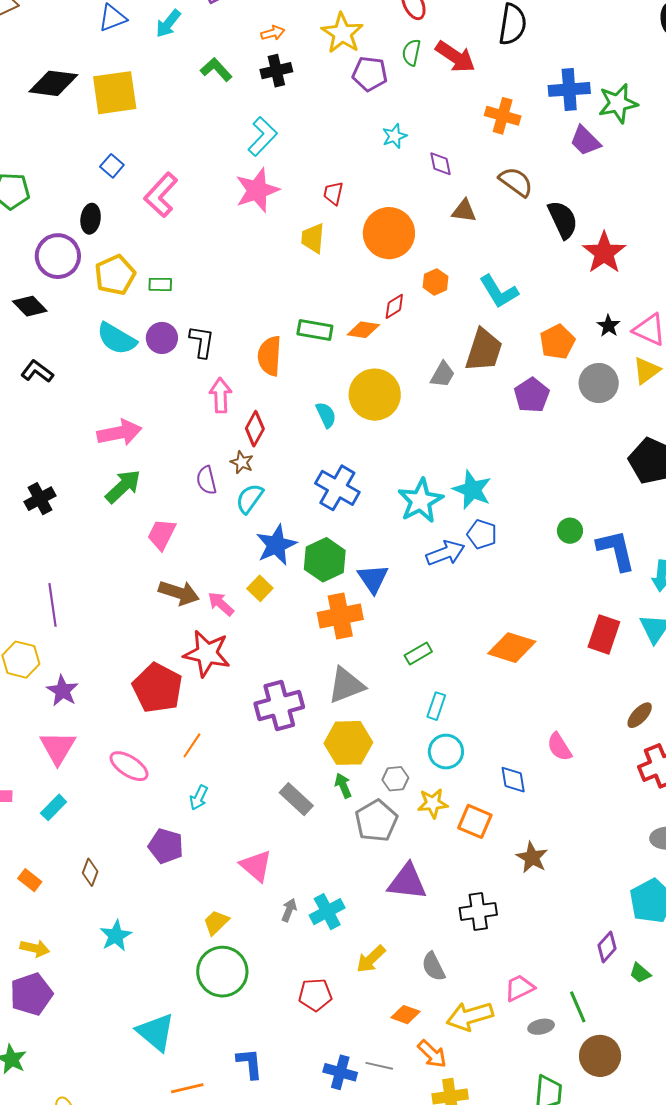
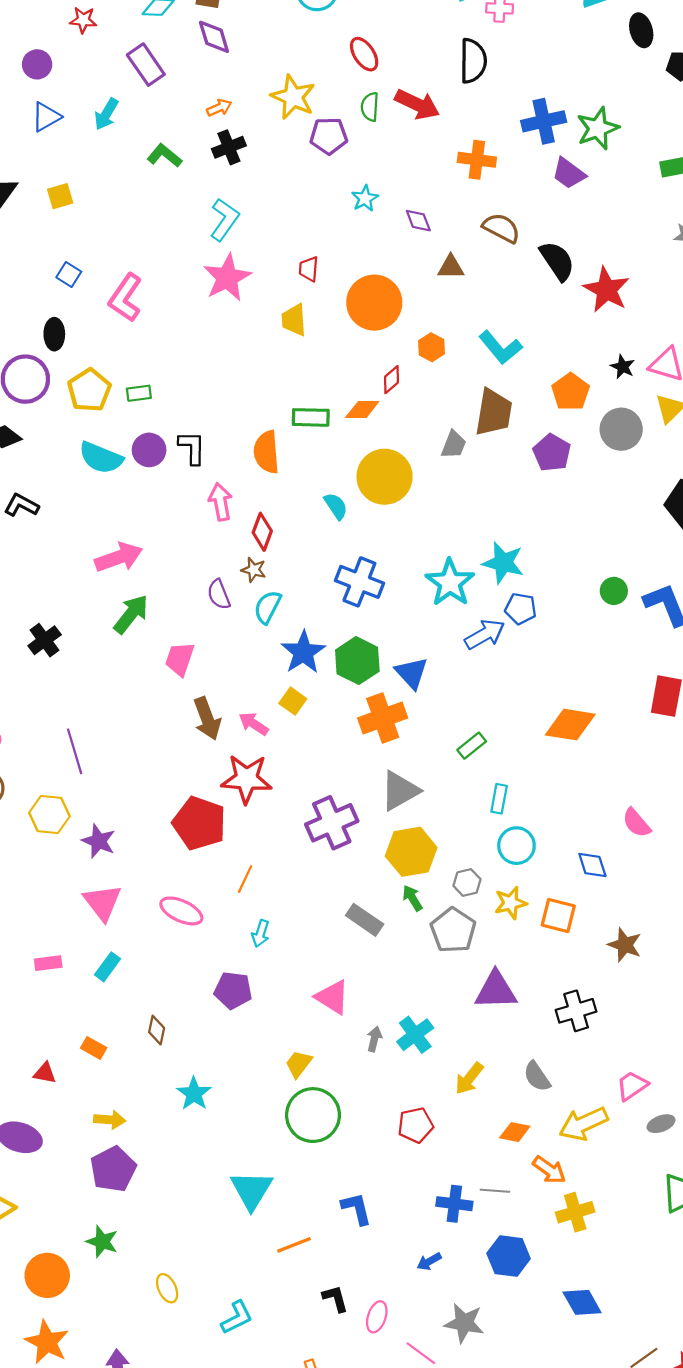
yellow square: (115, 93) -> (60, 196), size x0.5
brown arrow: (179, 593) -> (207, 719), turned 60
cyan triangle: (156, 1032) -> (252, 1190), turned 30

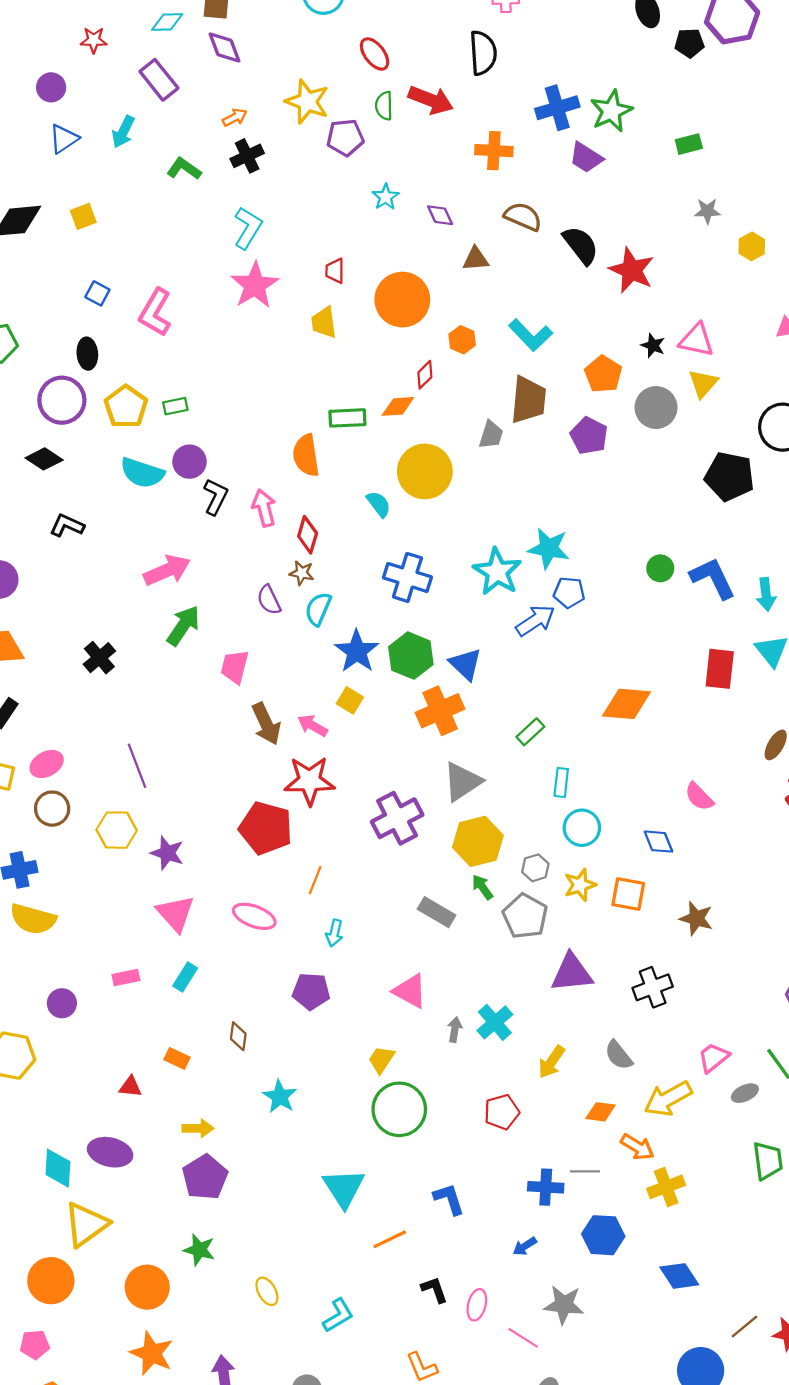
black L-shape: (192, 448) -> (216, 497), moved, turned 30

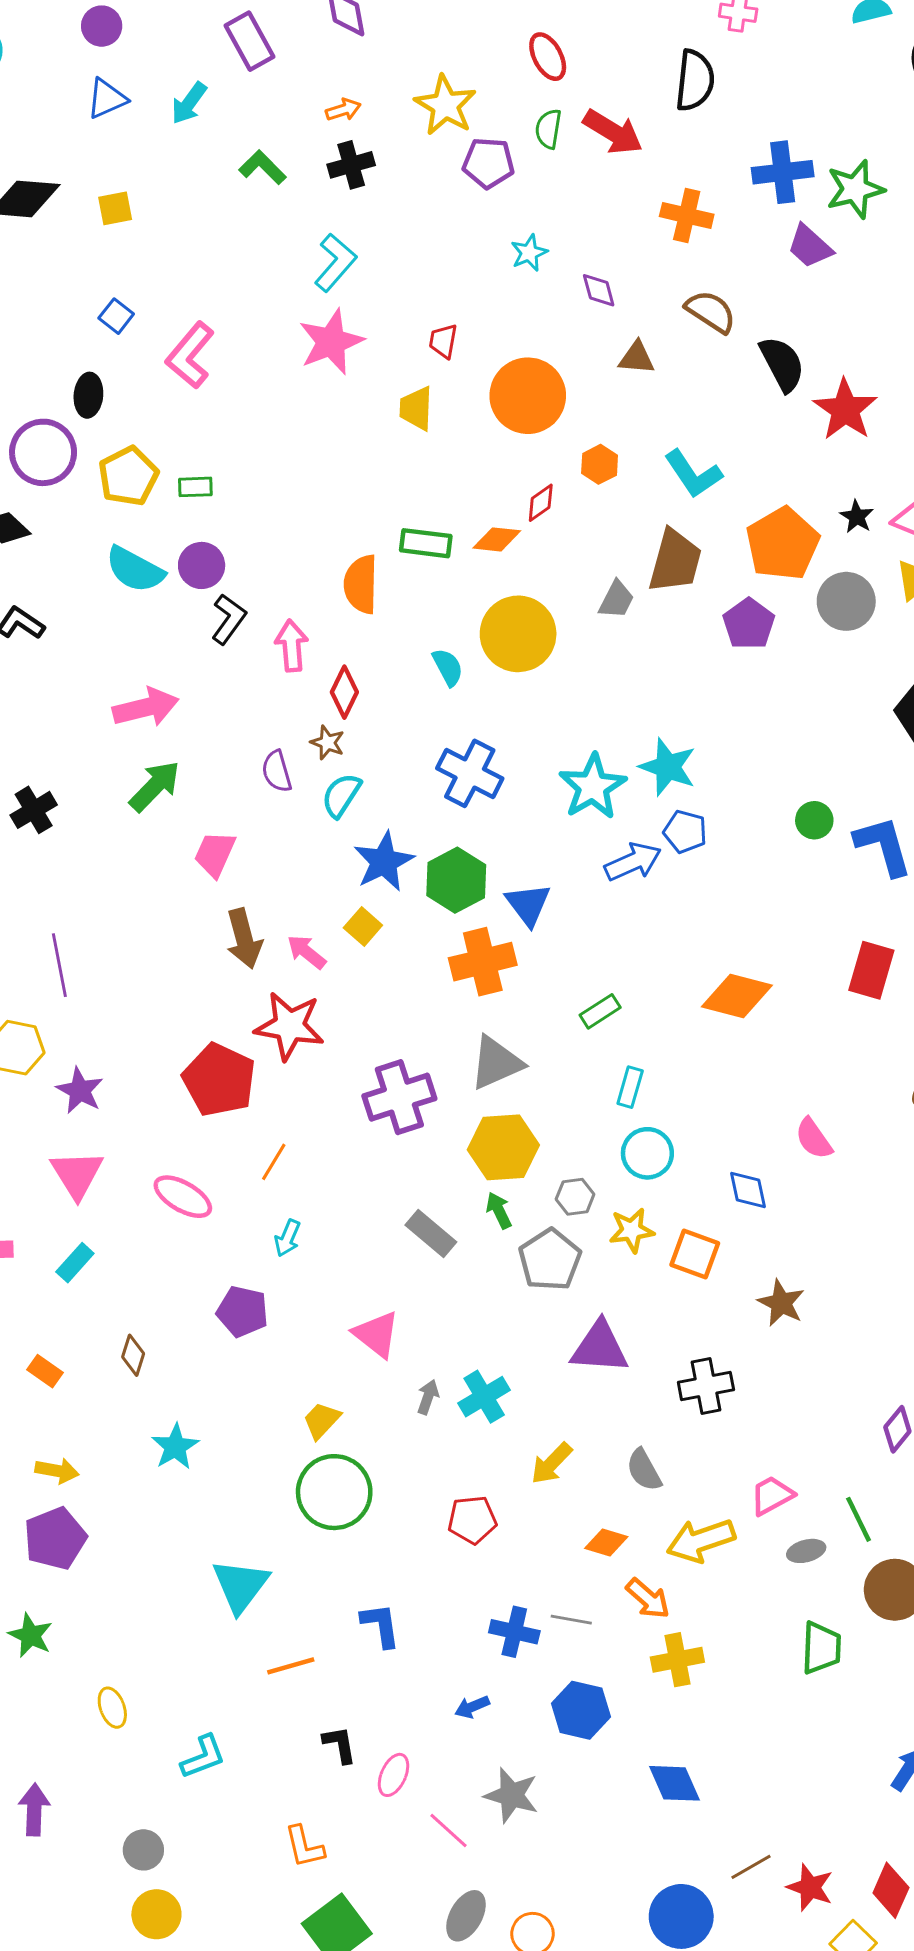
orange pentagon: (603, 374) -> (783, 544), size x1.4

